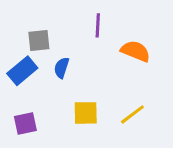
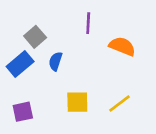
gray square: (39, 41) -> (35, 37), turned -35

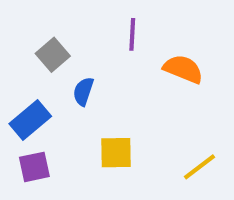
blue rectangle: (20, 64) -> (30, 120), moved
yellow line: (120, 104) -> (200, 167), moved

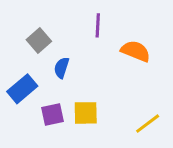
purple square: (34, 167) -> (52, 115), moved

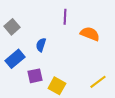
gray square: (39, 40) -> (12, 27), moved
yellow square: (86, 113) -> (57, 86), moved, turned 30

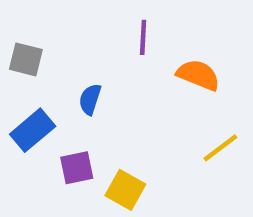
gray square: (12, 27) -> (26, 59), turned -35
yellow line: (98, 82) -> (220, 148), moved

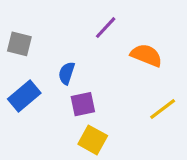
purple line: (143, 37) -> (106, 28), turned 40
purple square: (77, 168) -> (83, 104), moved

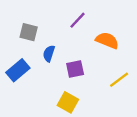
gray square: (19, 44) -> (29, 32), moved
purple square: (83, 104) -> (75, 69), moved

